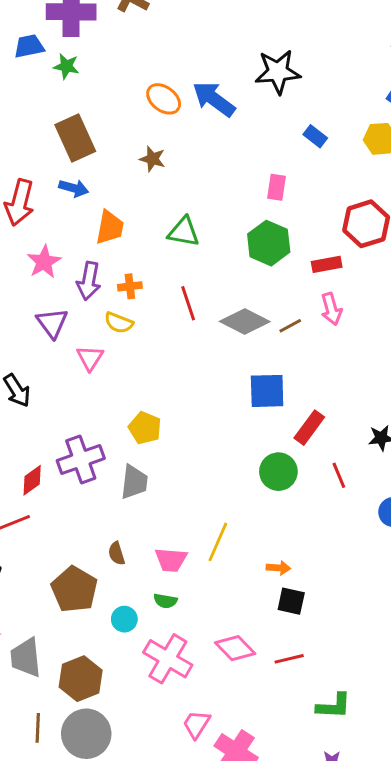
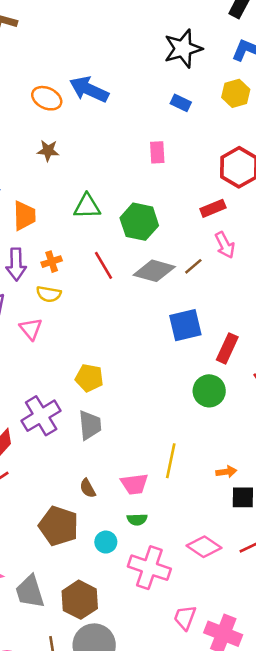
black star: (278, 72) -> (183, 49), moved
green hexagon: (269, 243) -> (139, 222), moved

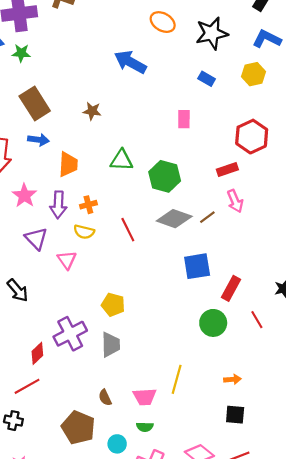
orange ellipse: (47, 98) -> (163, 22), moved
red line: (103, 265) -> (128, 230), moved
orange arrow: (226, 472) -> (232, 379), moved

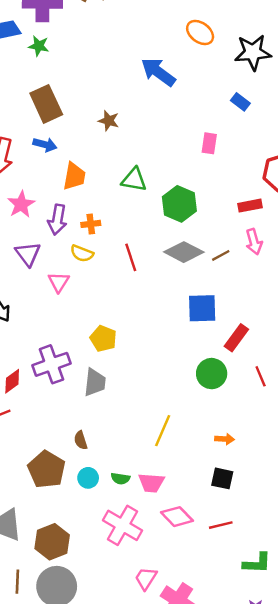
pink trapezoid: (145, 397) -> (151, 483), moved
cyan circle: (117, 444) -> (88, 478), moved

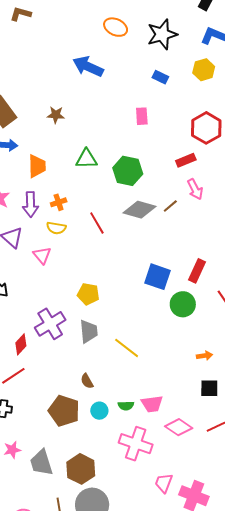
blue square: (202, 308) -> (157, 277), moved, turned 32
yellow line: (163, 431) -> (127, 348), moved, turned -64

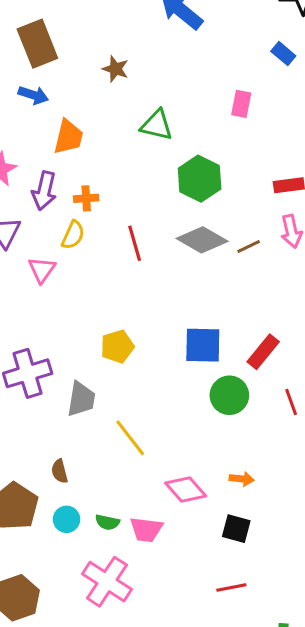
green triangle: (86, 159) -> (157, 125), moved
yellow semicircle: (56, 228) -> (73, 235), turned -90
blue square: (157, 277) -> (203, 345), turned -32
yellow pentagon: (88, 294) -> (117, 347), moved, turned 30
pink diamond: (179, 427) -> (186, 490), moved

